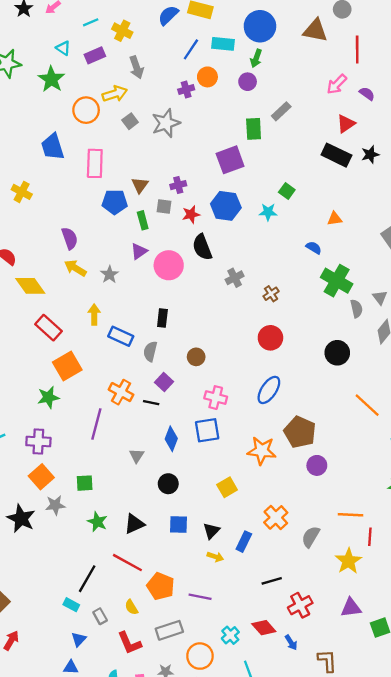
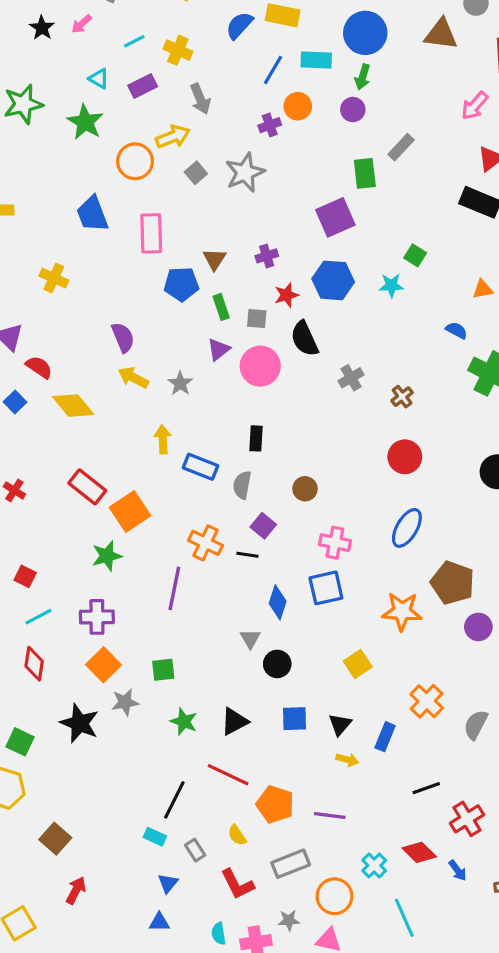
gray square: (164, 207) -> (257, 319), moved
red rectangle: (48, 328) -> (87, 487), moved
gray triangle: (137, 456) -> (250, 639), moved

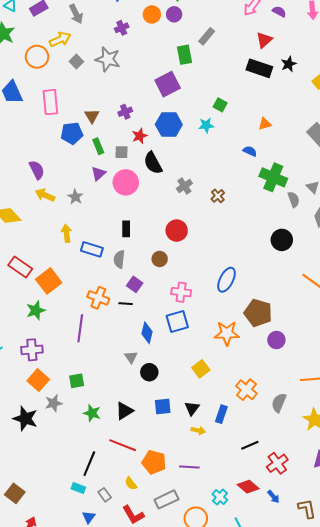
orange circle: (298, 106) -> (152, 14), moved
gray star: (245, 173) -> (108, 59), turned -30
red circle: (405, 457) -> (177, 231), moved

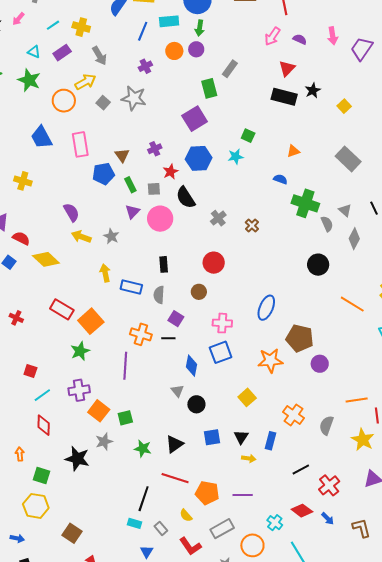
orange square: (38, 380) -> (99, 411), moved

